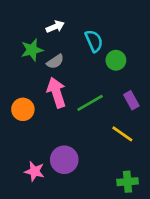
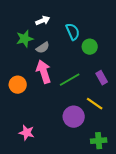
purple circle: (64, 160) -> (74, 117), moved

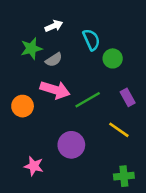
pink arrow: (44, 72) -> (55, 90), turned 125
purple circle: (74, 117) -> (71, 145), moved

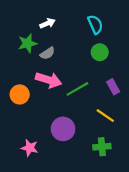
cyan semicircle: (91, 40) -> (95, 24), moved
green cross: (124, 176) -> (102, 147), moved

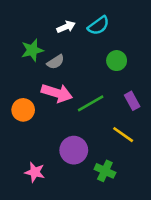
white arrow: (47, 23) -> (66, 27), moved
cyan semicircle: (95, 24) -> (98, 26), moved, turned 78
green cross: (102, 147) -> (105, 171), moved, turned 30

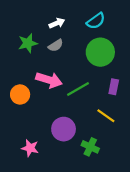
cyan semicircle: (98, 26) -> (96, 21), moved
green circle: (117, 61) -> (100, 52), size x1.6
gray semicircle: (56, 62) -> (56, 45), moved
purple rectangle: (132, 101) -> (114, 87), turned 40

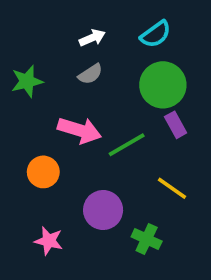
green star: (28, 43) -> (27, 81), moved
purple rectangle: (114, 87) -> (176, 125), moved, turned -40
orange circle: (20, 94) -> (43, 172), moved

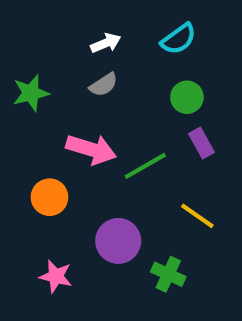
green circle: (163, 85) -> (187, 97), size x0.6

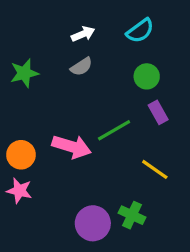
pink arrow: (91, 149) -> (72, 147), moved
orange circle: (49, 197) -> (21, 155), moved
purple circle: (118, 241) -> (93, 223), moved
pink star: (56, 276) -> (19, 191), moved

